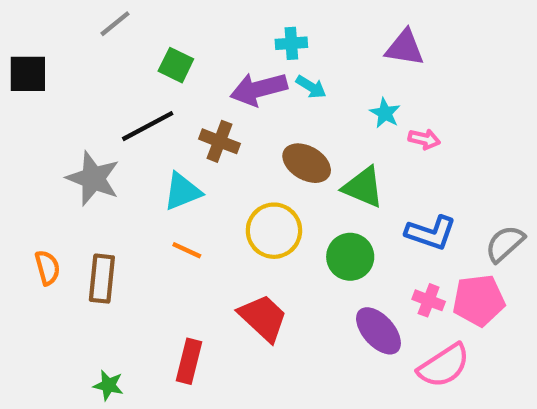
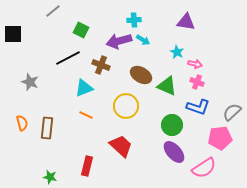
gray star: (93, 178) -> (30, 82), moved, size x0.7
green circle: (350, 257) -> (172, 125), moved
pink cross: (429, 300) -> (197, 82), moved

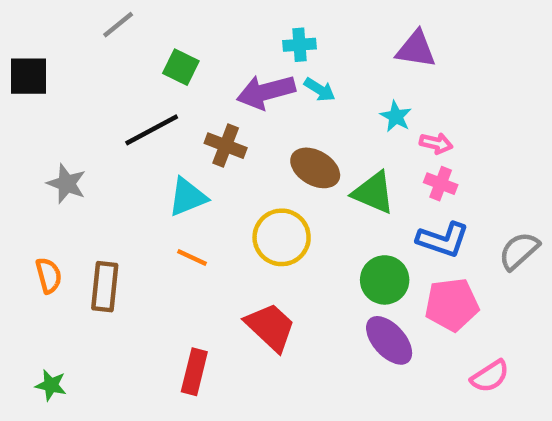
pink pentagon: (220, 138) -> (452, 305), moved
pink semicircle: (204, 168) -> (490, 376), moved, size x0.7
green star: (50, 177) -> (51, 385), moved

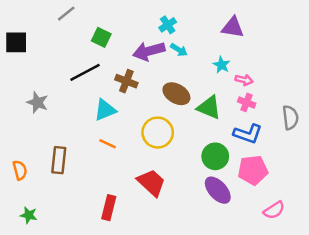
cyan cross: (300, 45) -> (168, 25), turned -30
gray semicircle: (519, 251) -> (290, 118), moved, turned 125
orange semicircle: (49, 275) -> (20, 170), moved

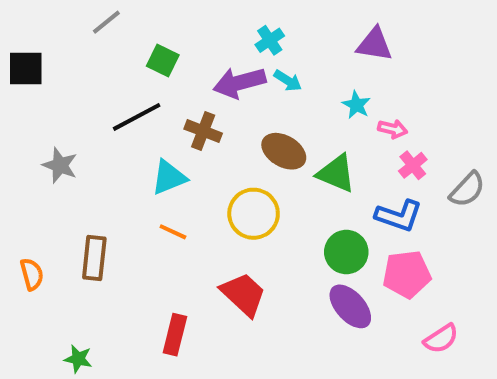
pink cross: (247, 102) -> (413, 165), moved, turned 30
gray semicircle: (290, 118) -> (467, 190), turned 50
green star: (29, 215) -> (78, 359), moved

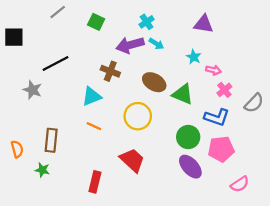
green square: (163, 60) -> (96, 22), moved
black line: (137, 117) -> (55, 64), moved
green star: (78, 359) -> (42, 170), moved

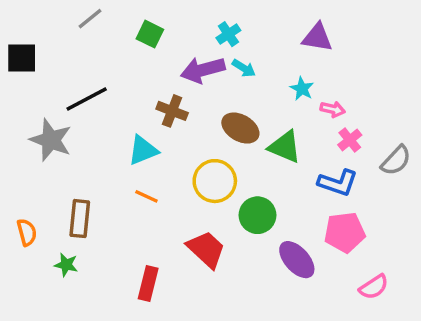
gray star: (32, 90) -> (51, 140), size x1.4
green circle: (188, 137) -> (257, 215), moved

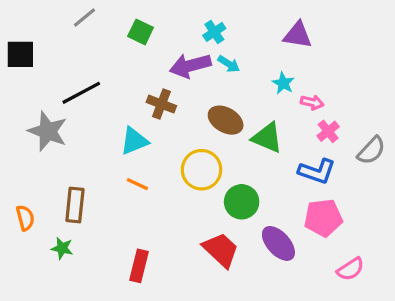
red trapezoid: (206, 249) -> (221, 250), moved

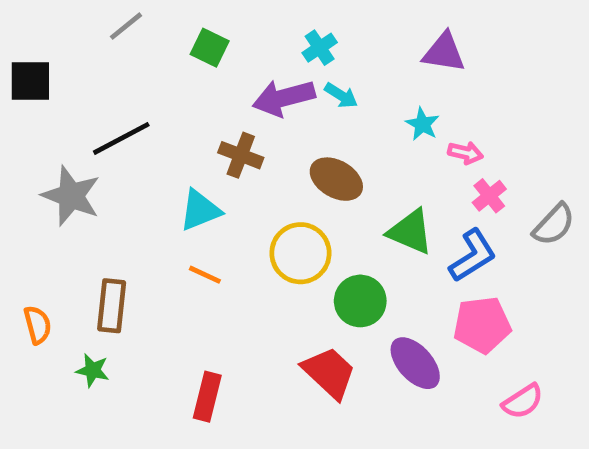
green triangle: (267, 138) -> (410, 232), moved
blue L-shape: (317, 171) -> (473, 256), turned -51

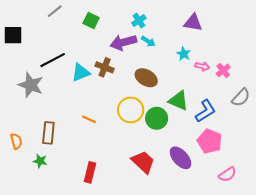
pink cross: (489, 196) -> (223, 70), moved
cyan triangle: (200, 210) -> (81, 73), moved
green circle: (360, 301) -> (157, 118), moved
pink pentagon: (482, 325) -> (210, 141), turned 30

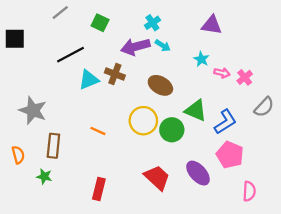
black line: (53, 60) -> (70, 55), moved
gray star: (31, 85) -> (33, 110), moved
pink semicircle: (227, 174) -> (249, 191), turned -54

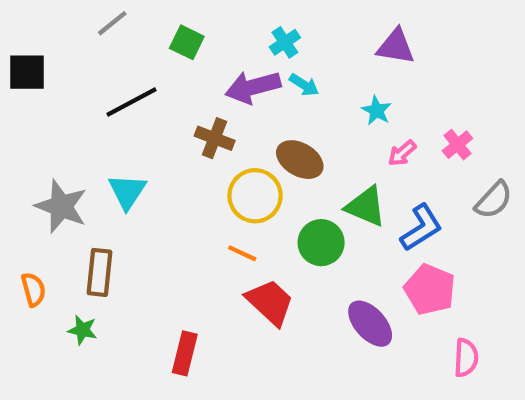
pink arrow: (222, 73) -> (402, 153), moved, turned 126
cyan triangle: (89, 80) -> (127, 191), moved, turned -35
yellow circle: (143, 121) -> (255, 196), moved
orange line: (98, 131) -> (242, 253), moved
red trapezoid: (157, 178) -> (270, 302), moved

